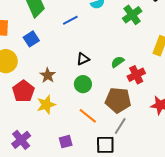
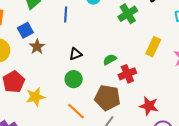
blue line: (70, 20) -> (66, 14), turned -63
brown star: (48, 75) -> (37, 47), moved

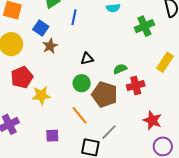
blue line: (66, 14) -> (74, 17), moved
blue square: (25, 30) -> (41, 28), turned -35
brown pentagon: (107, 98) -> (105, 95), moved

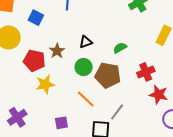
brown star: (50, 46) -> (57, 51), moved
red pentagon: (22, 77) -> (34, 61), moved, turned -30
red cross: (136, 86) -> (146, 72), moved

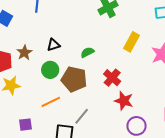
red cross: (146, 72) -> (112, 78), turned -30
orange line: (86, 99) -> (51, 102), turned -72

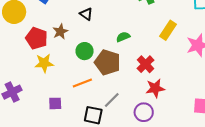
black triangle: (53, 45) -> (86, 14), moved, turned 48
red star: (124, 101) -> (155, 88), turned -30
purple circle: (137, 126) -> (144, 112), moved

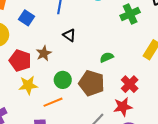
green circle: (85, 51) -> (63, 80), moved
orange line: (82, 83) -> (53, 102), moved
red star: (155, 88) -> (123, 107), moved

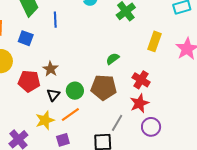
black triangle: (69, 35) -> (53, 95), moved, turned 48
yellow star: (28, 85) -> (45, 120), moved

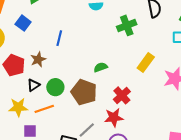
blue line: (55, 20) -> (59, 38), moved

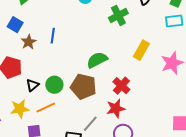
brown star: (38, 59) -> (29, 42), moved
green semicircle: (101, 67) -> (97, 60), size x1.5

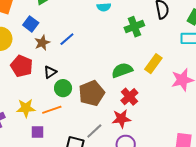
blue line: (53, 36) -> (67, 39), turned 35
green semicircle: (97, 60) -> (122, 70), moved
black triangle: (32, 85) -> (50, 72), moved
brown pentagon: (83, 87) -> (92, 93), turned 30

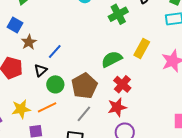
blue line: (67, 39) -> (55, 51), moved
gray line: (94, 131) -> (84, 114), moved

